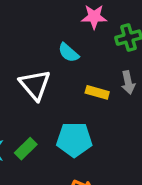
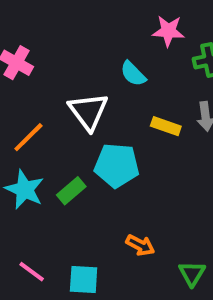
cyan pentagon: (74, 139) -> (117, 165), moved

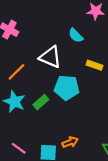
white triangle: (88, 111) -> (50, 57), turned -30
orange arrow: (140, 245) -> (70, 142), moved, turned -49

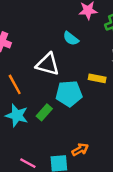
yellow rectangle: (94, 65) -> (97, 78), moved
orange line: (16, 72) -> (15, 84), turned -66

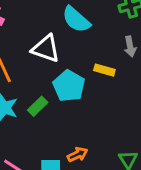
cyan semicircle: (71, 38) -> (76, 19), size x1.5
cyan pentagon: (69, 94) -> (69, 86), turned 30

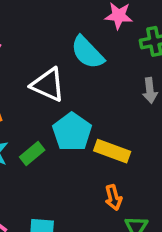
yellow rectangle: (104, 70) -> (112, 151), moved, size x1.4
orange arrow: (78, 154) -> (113, 197), moved, turned 96

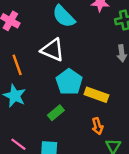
cyan semicircle: (87, 52) -> (64, 16), moved
green rectangle: (32, 154) -> (56, 113), moved

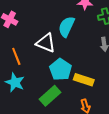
cyan semicircle: (64, 16) -> (66, 27), moved, turned 70
green rectangle: (56, 113) -> (50, 96), size x1.5

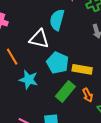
cyan star: (15, 82) -> (29, 80), moved
green rectangle: (50, 96) -> (65, 91), moved

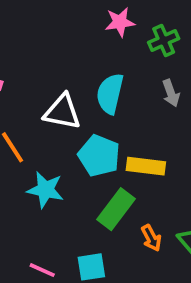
cyan semicircle: (57, 20) -> (110, 94), moved
orange arrow: (88, 95) -> (151, 238), moved

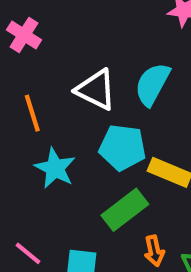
cyan pentagon: (99, 156) -> (123, 147), turned -30

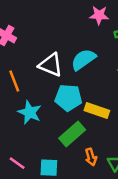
cyan semicircle: (152, 84) -> (83, 60), turned 30

